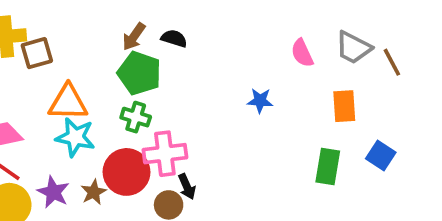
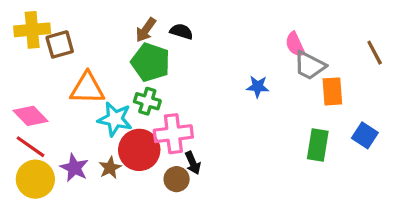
gray trapezoid: (353, 48) -> (310, 66), moved
cyan star: (75, 137) -> (115, 119), moved

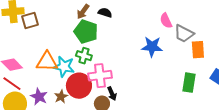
pink semicircle: (295, 44) -> (166, 21), moved
blue star: (258, 87) -> (152, 47), size x1.5
orange triangle: (87, 88) -> (47, 62), moved

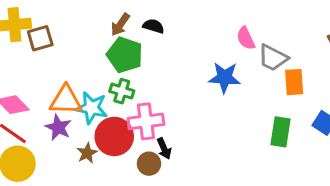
purple star: (39, 97) -> (58, 127), moved

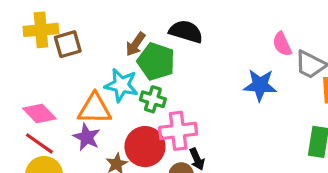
brown arrow: (120, 25) -> (136, 44), moved
black semicircle: (154, 26) -> (186, 32), size x1.5
cyan star: (92, 108) -> (121, 85), moved

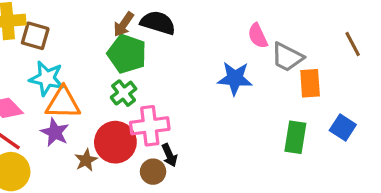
brown square: (68, 44) -> (35, 36), turned 32
brown arrow: (136, 44) -> (124, 24), moved
cyan star: (121, 85) -> (47, 78), moved
green cross: (153, 99) -> (124, 93), turned 35

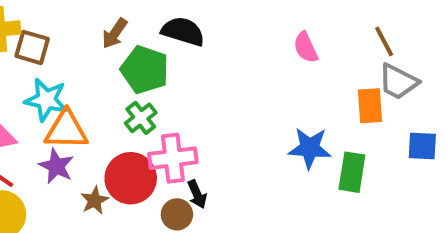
brown arrow: (124, 24) -> (115, 33), moved
brown line: (353, 44) -> (384, 41), moved
gray trapezoid: (287, 57) -> (398, 82), moved
blue star: (235, 78) -> (310, 148), moved
blue square: (343, 127) -> (422, 146), moved, turned -30

